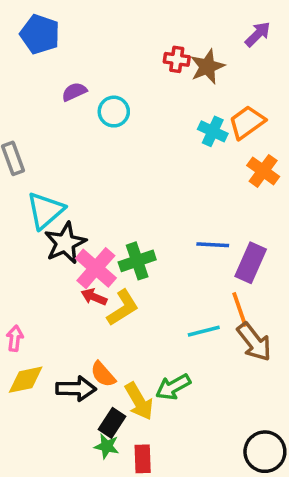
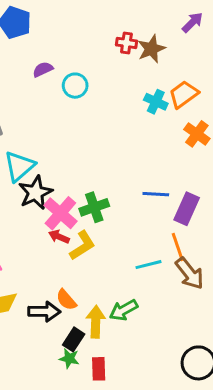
yellow arrow: (139, 401) -> (96, 322), turned -148

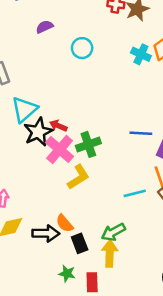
cyan circle: (75, 86) -> (82, 48), moved
red arrow: (59, 237) -> (58, 126), moved
yellow arrow: (96, 322) -> (110, 253), moved
black rectangle: (74, 339) -> (80, 243), moved, turned -54

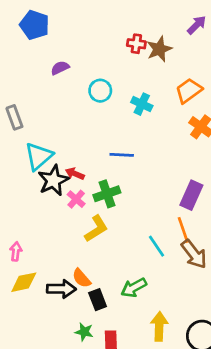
cyan cross: (141, 54) -> (142, 104), moved
blue line: (141, 133) -> (122, 155), moved
pink cross: (60, 149) -> (76, 199), size x0.6
cyan line: (135, 193) -> (157, 246), turned 70
yellow arrow: (110, 253) -> (159, 326), moved

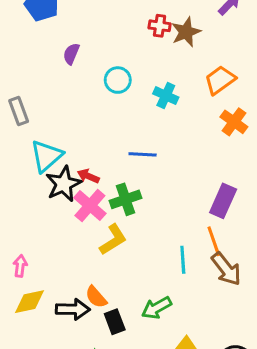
purple semicircle: (60, 68) -> (71, 54), turned -42
pink cross: (76, 199) -> (90, 206), size x1.5
cyan line: (157, 246) -> (183, 260), turned 30

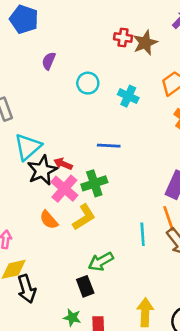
orange semicircle: (96, 297) -> (49, 220), moved
green arrow: (156, 308) -> (101, 262), moved
black arrow: (73, 309) -> (27, 289), moved, turned 72

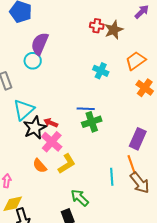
purple semicircle: (49, 61) -> (40, 44), size x1.6
cyan circle: (88, 83) -> (33, 61), moved
green cross: (94, 183) -> (92, 122), moved
green arrow: (101, 262) -> (80, 198), turned 72

